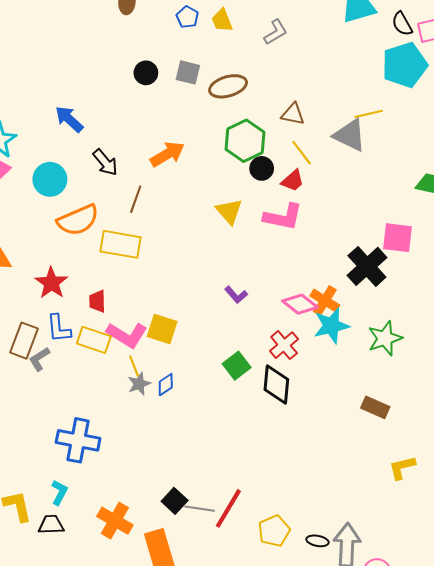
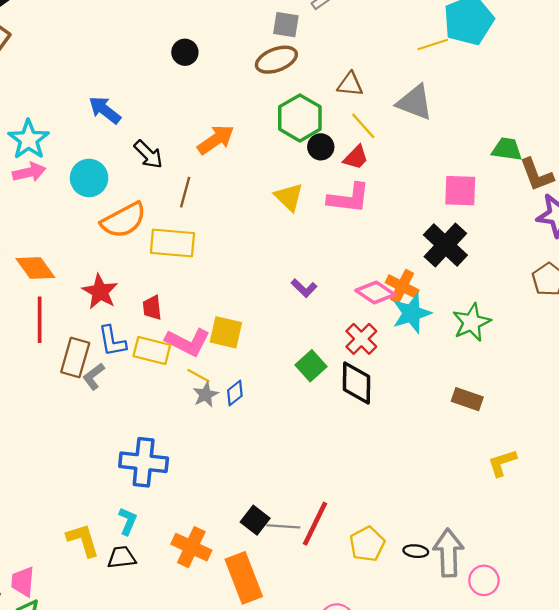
gray square: (188, 72) -> (286, 25), moved
yellow line: (369, 114) -> (433, 45), moved
pink square: (398, 238) -> (460, 191), moved
yellow line: (134, 366) -> (198, 376), turned -35

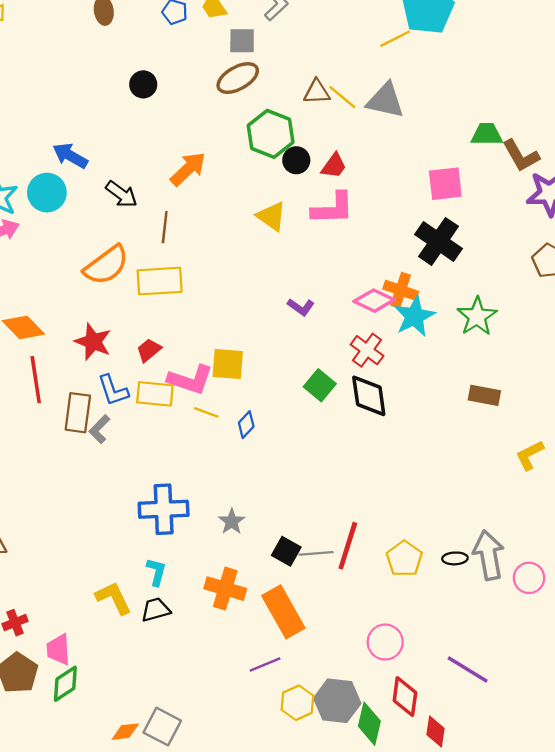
yellow line: (363, 126) -> (342, 97), moved
cyan circle: (89, 178) -> (47, 193), moved
red trapezoid: (152, 308) -> (149, 350), turned 65
gray star: (206, 395) -> (232, 521), moved

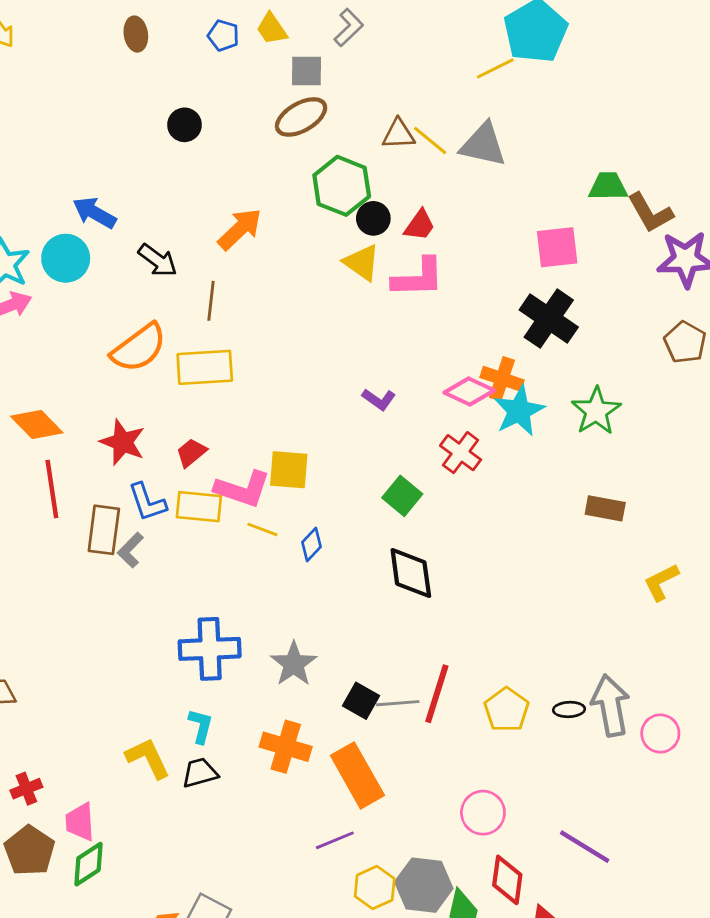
yellow triangle: (271, 216) -> (362, 263), moved
black diamond: (369, 396) -> (411, 573), moved
gray star: (232, 521) -> (294, 664), size x1.4

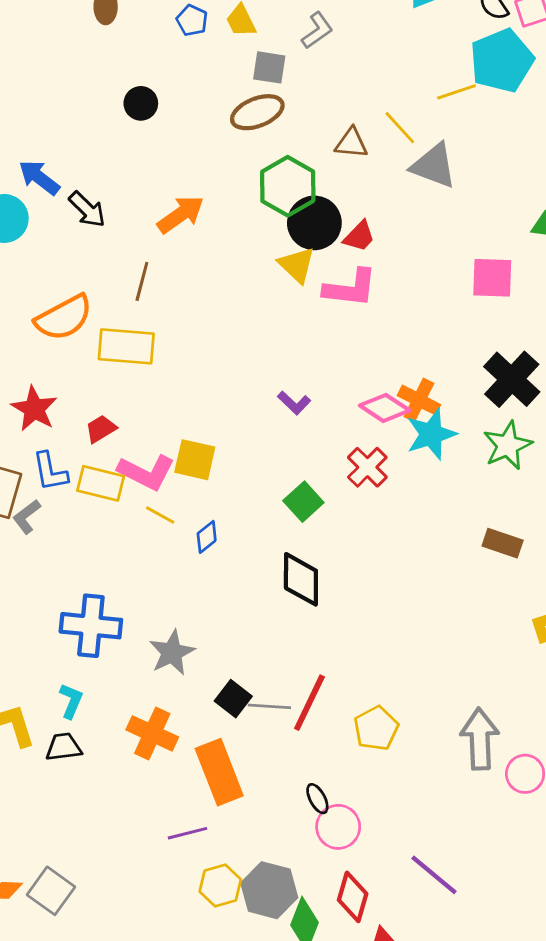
yellow line: (430, 140) -> (400, 128), moved
black circle: (373, 218) -> (314, 223), size x1.6
black arrow: (158, 260) -> (87, 209), moved
black cross: (549, 319) -> (512, 379), moved
black ellipse: (569, 709) -> (317, 799), moved, turned 56

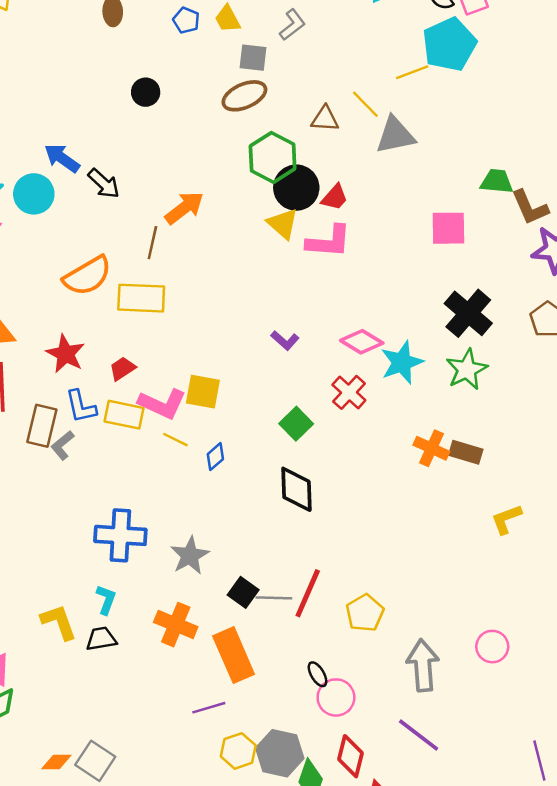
gray triangle: (434, 166) -> (395, 135), turned -30
orange arrow: (181, 214) -> (184, 208), moved
orange cross: (419, 400) -> (431, 448), moved
gray arrow: (480, 739) -> (423, 665), moved

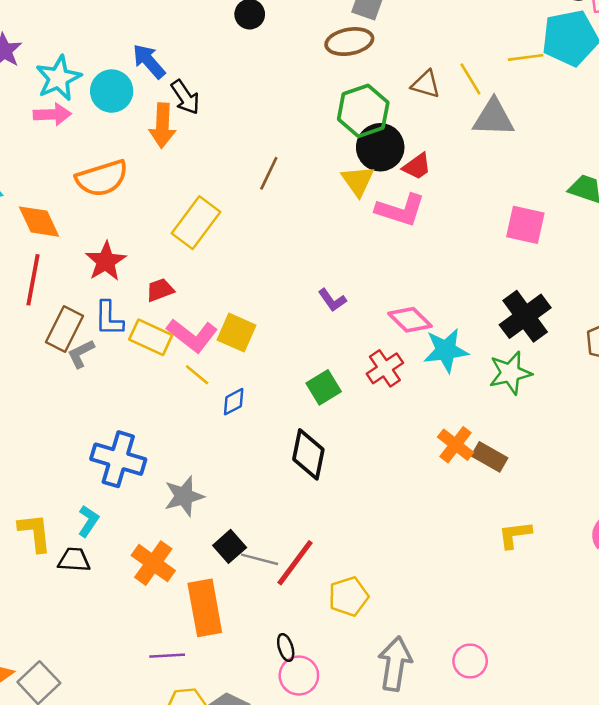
orange arrow: (184, 208) -> (162, 125), moved, turned 117
brown line: (152, 243) -> (269, 173), moved
orange semicircle: (87, 276) -> (102, 178), moved
yellow rectangle: (141, 298) -> (196, 223), turned -69

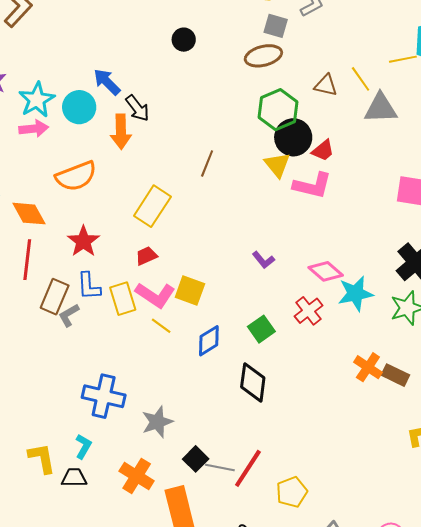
red trapezoid: (160, 290) -> (146, 256), moved
yellow rectangle: (151, 337) -> (123, 299), turned 52
blue diamond: (234, 402) -> (209, 341), moved, size x1.4

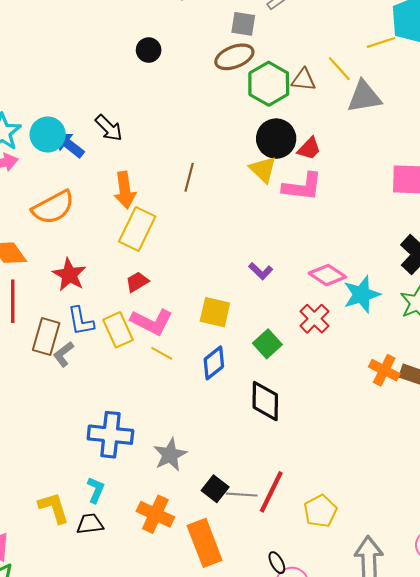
blue arrow: (107, 82) -> (69, 145), moved
green hexagon: (278, 110) -> (269, 84), moved
orange arrow: (121, 132) -> (125, 190), moved
yellow square: (190, 291) -> (215, 312), moved

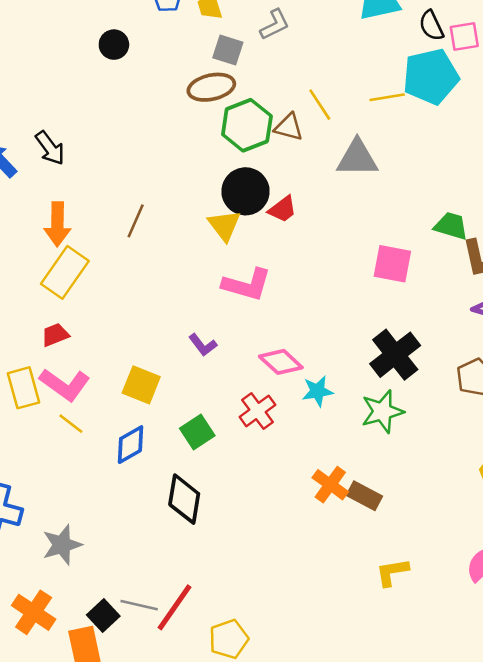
black circle: (149, 50) -> (114, 45), moved
yellow line: (339, 69) -> (320, 105), moved
pink L-shape: (302, 187) -> (247, 285), moved
cyan star: (362, 294) -> (318, 391), size x0.7
black square: (215, 489) -> (103, 615), moved

